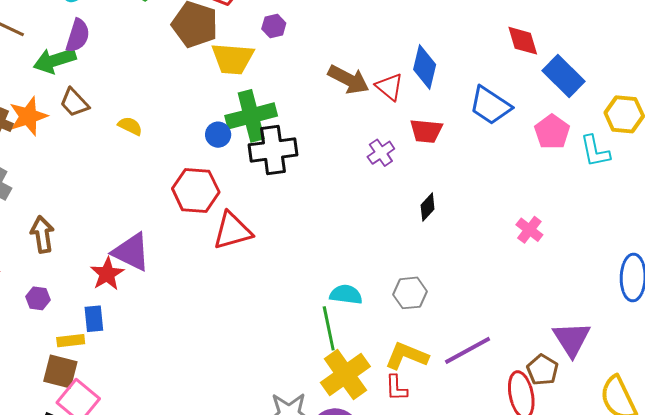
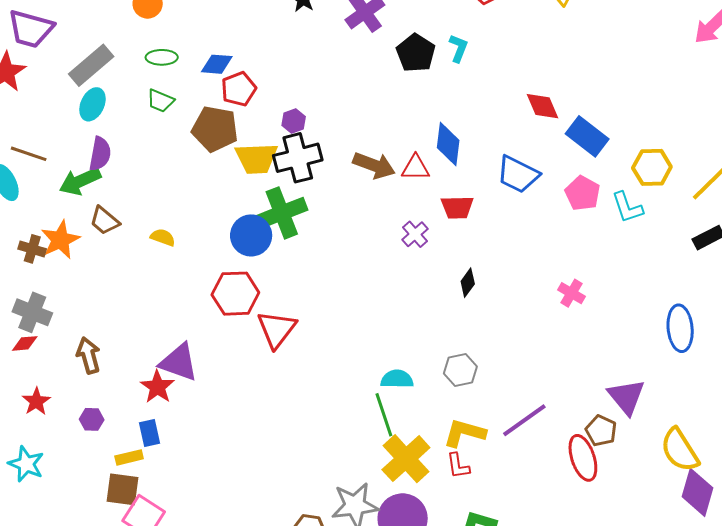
red triangle: (389, 87) -> (416, 168), turned -32
blue circle: (218, 135) -> (251, 235), size x1.6
black cross: (273, 150) -> (298, 158), moved
red triangle: (232, 231) -> (277, 329), turned -30

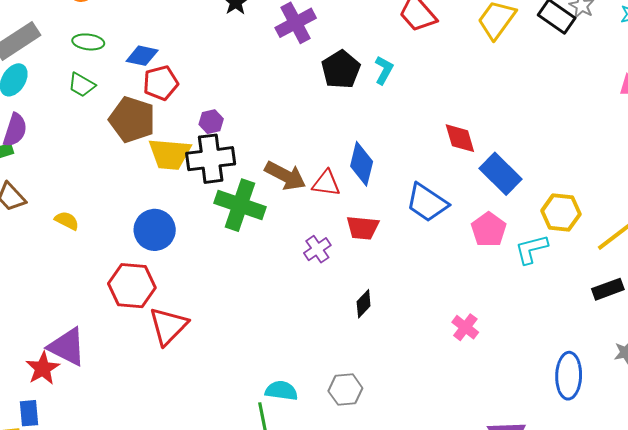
cyan L-shape: (627, 207) -> (531, 249), turned 87
green cross: (282, 213) -> (240, 205), moved, turned 33

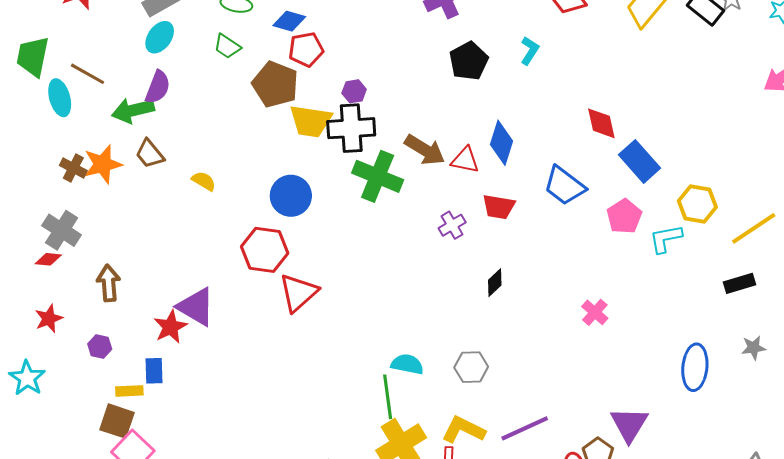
black pentagon: (341, 69) -> (469, 61), moved

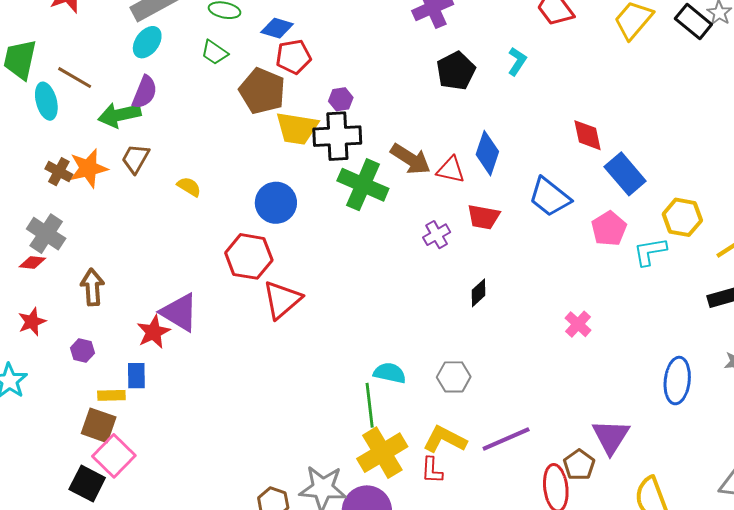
brown trapezoid: (150, 154) -> (135, 159), turned 68

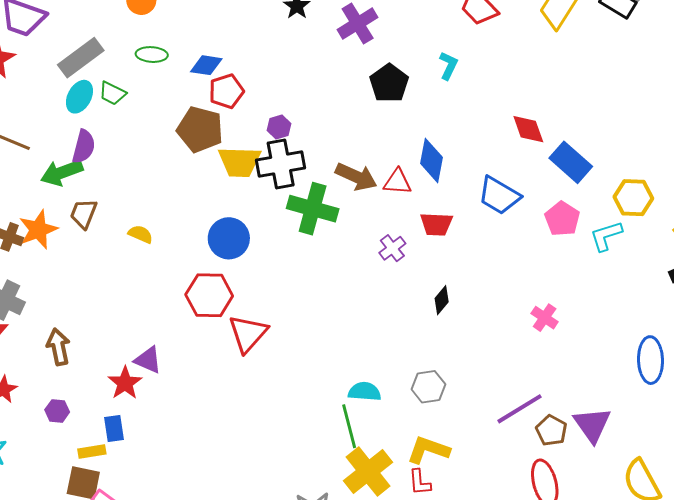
green trapezoid: (215, 52) -> (112, 93), moved
purple triangle: (179, 312) -> (148, 360), size x0.7
purple line: (506, 439) -> (519, 409), moved
brown pentagon: (579, 465) -> (551, 430), moved

